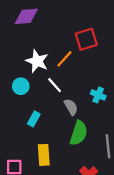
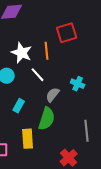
orange line: (64, 59) -> (47, 51), turned -48
gray semicircle: (71, 107) -> (53, 95), turned -112
green semicircle: (79, 133) -> (47, 119), moved

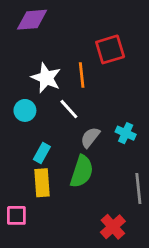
cyan cross: (78, 84) -> (126, 133), moved
yellow rectangle: (28, 139) -> (42, 183), moved

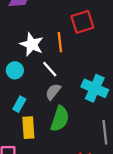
cyan cross: (126, 133) -> (95, 88), size x1.6
gray semicircle: (90, 137) -> (53, 92), moved
cyan rectangle: (42, 153) -> (19, 104), moved

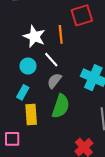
cyan circle: (15, 70) -> (28, 66), moved

